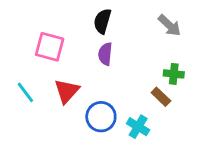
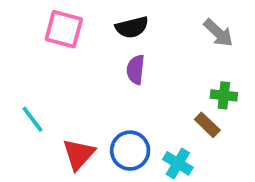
black semicircle: (102, 21) -> (132, 27), turned -120
pink square: (50, 47) -> (64, 29), moved
red triangle: (67, 91) -> (79, 154), moved

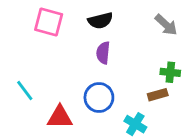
brown rectangle: (207, 125) -> (158, 95), turned -60
blue circle: (130, 151) -> (99, 98), moved
red triangle: (79, 154) -> (60, 117), turned 48

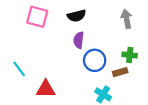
gray arrow: (166, 25) -> (127, 19), turned -144
blue circle: (99, 98) -> (95, 60), moved

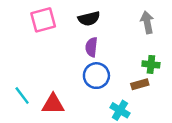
pink square: (37, 17) -> (43, 20), turned -30
blue circle: (95, 60) -> (96, 76), moved
cyan line: (19, 69) -> (22, 95), moved

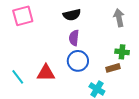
pink square: (43, 20) -> (23, 16), moved
red triangle: (53, 104) -> (46, 73), moved

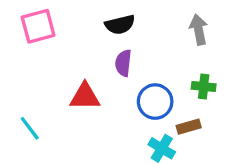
blue circle: (78, 61) -> (155, 102), moved
brown rectangle: (113, 68) -> (189, 127), moved
red triangle: (46, 73) -> (85, 97), moved

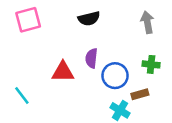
purple semicircle: (123, 63) -> (91, 58), moved

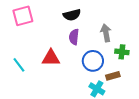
gray arrow: (147, 22) -> (106, 33), moved
purple semicircle: (91, 58) -> (74, 37), moved
cyan line: (22, 95) -> (19, 65), moved

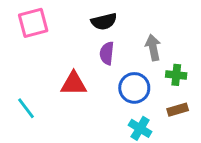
cyan line: (19, 65) -> (26, 108), moved
brown rectangle: (113, 76) -> (178, 110), moved

